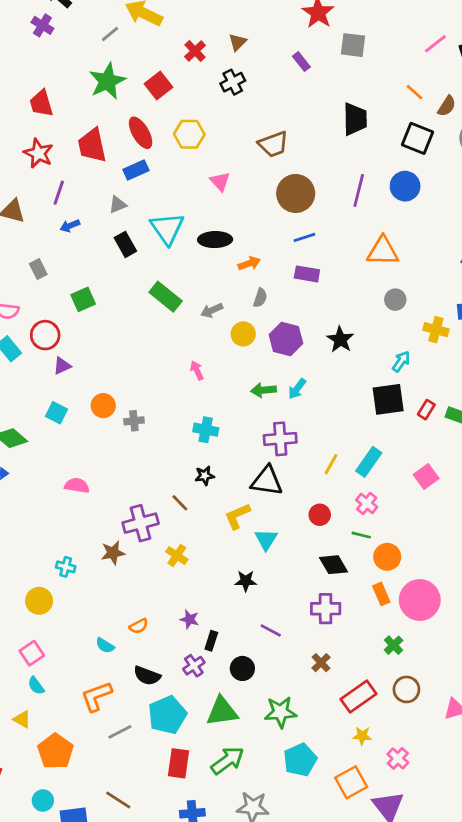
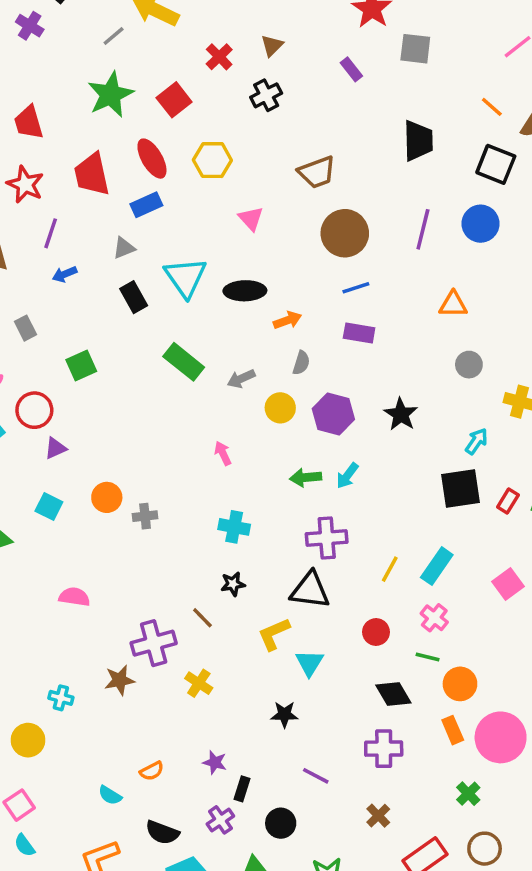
orange triangle: (383, 251) -> (453, 304), size x0.7

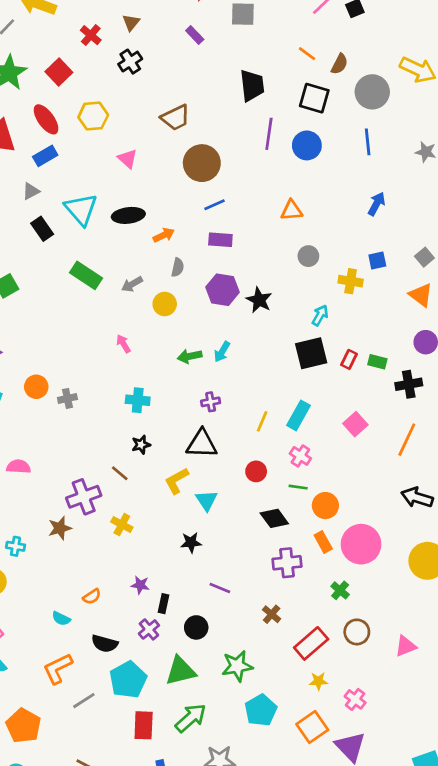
purple line: (423, 229) -> (269, 134), moved
purple hexagon: (333, 414) -> (223, 290), moved
purple cross: (327, 538) -> (211, 402), size x0.6
purple cross: (384, 749) -> (287, 563), moved

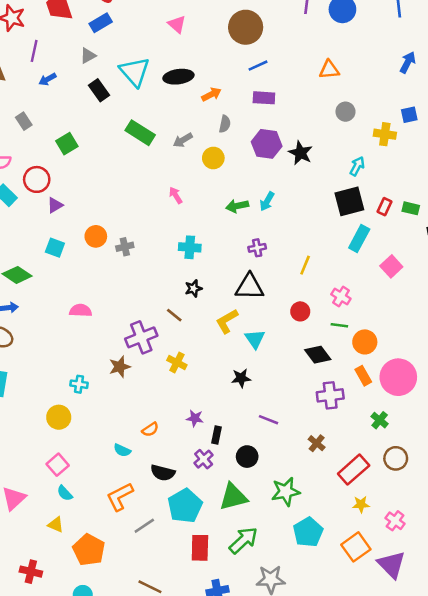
cyan rectangle: (298, 415) -> (359, 239), moved

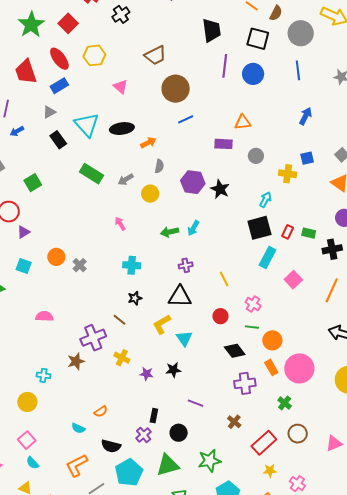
purple rectangle: (264, 98) -> (223, 144), moved
gray cross: (125, 247) -> (80, 265), turned -32
yellow line: (305, 265) -> (224, 279), turned -49
purple star: (195, 418) -> (146, 374), moved

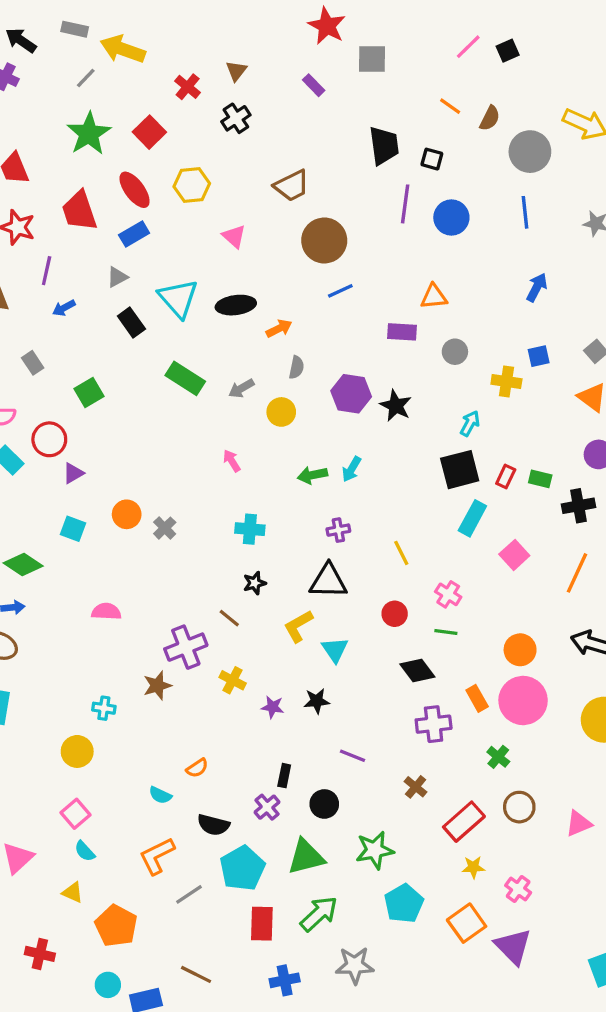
black square: (258, 39) -> (432, 159), moved, size x0.6
orange circle: (272, 340) -> (520, 650), moved

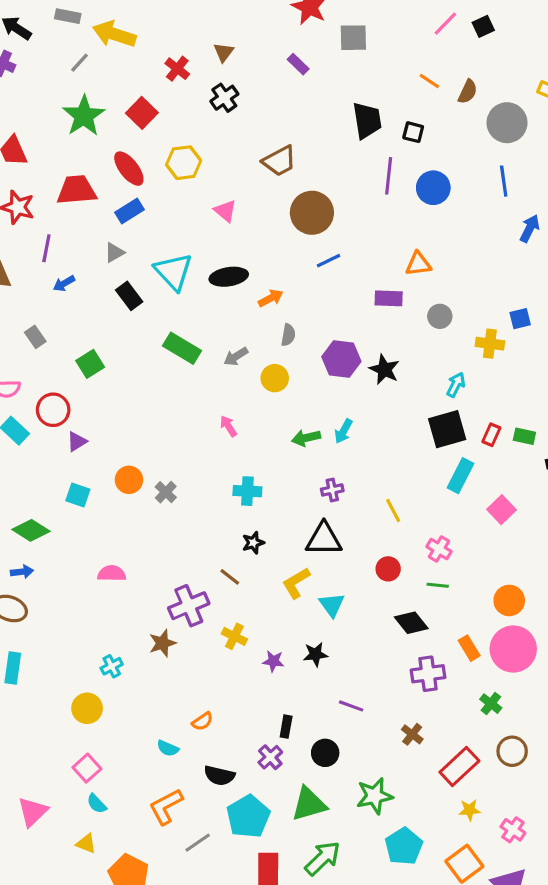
red trapezoid: (79, 211) -> (77, 190), turned 105
blue arrow: (537, 287) -> (530, 228), moved
cyan cross: (104, 708) -> (112, 666), turned -35

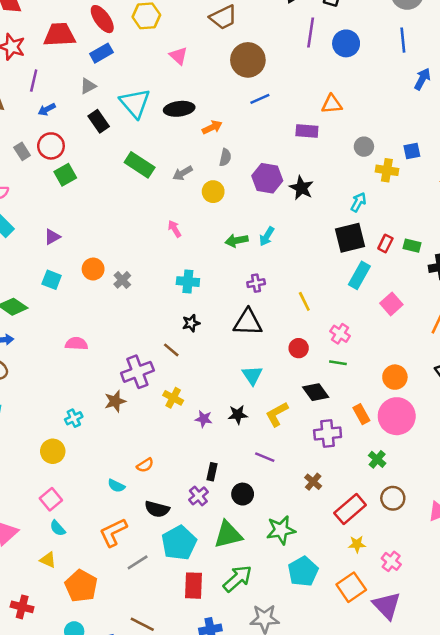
gray circle: (440, 316) -> (364, 147), moved
red circle: (53, 410) -> (51, 146), moved
yellow L-shape: (296, 583) -> (277, 414), moved

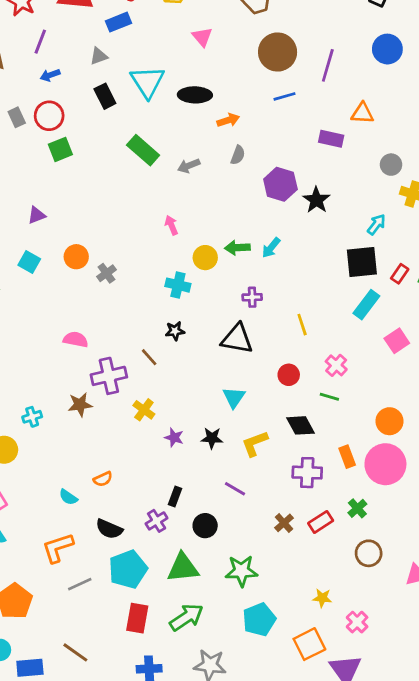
purple line: (311, 33) -> (328, 65), moved
yellow circle: (213, 192) -> (205, 258), moved
pink semicircle: (76, 344) -> (76, 339), moved
red rectangle: (350, 509) -> (321, 522), moved, size x0.7

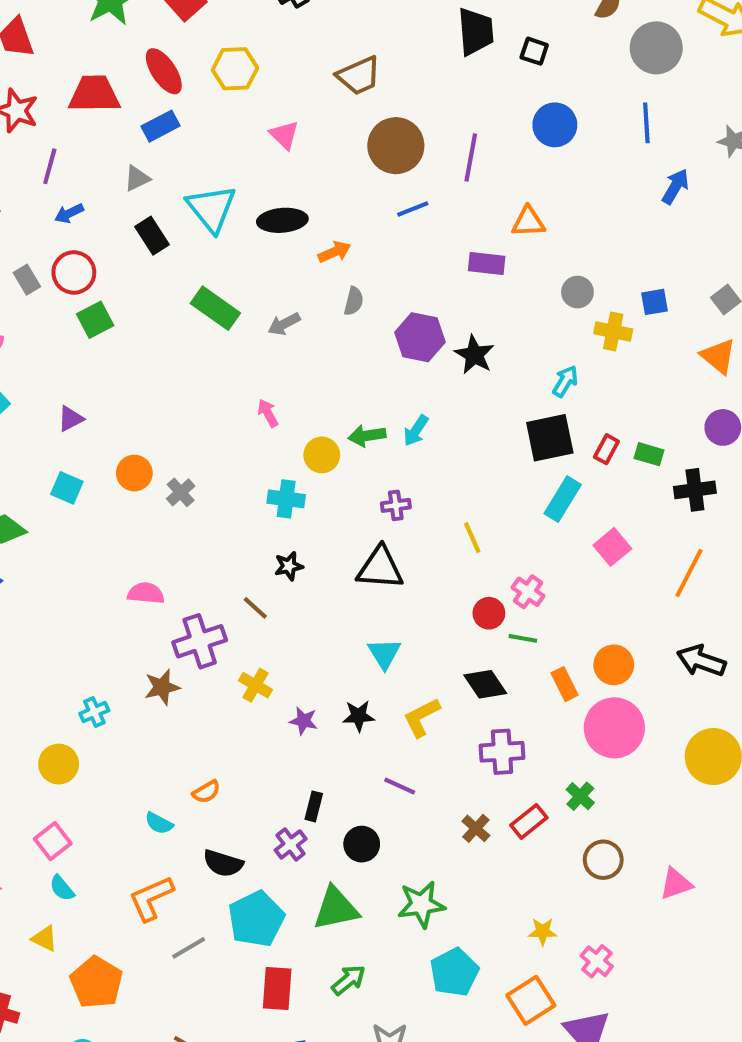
red circle: (289, 375) -> (489, 613), moved
orange rectangle: (347, 457) -> (565, 684), moved
green arrow: (186, 617) -> (348, 980), size x0.7

